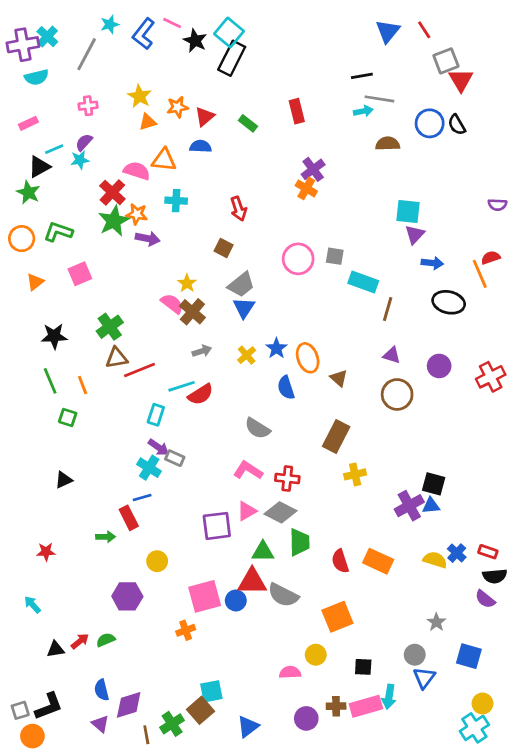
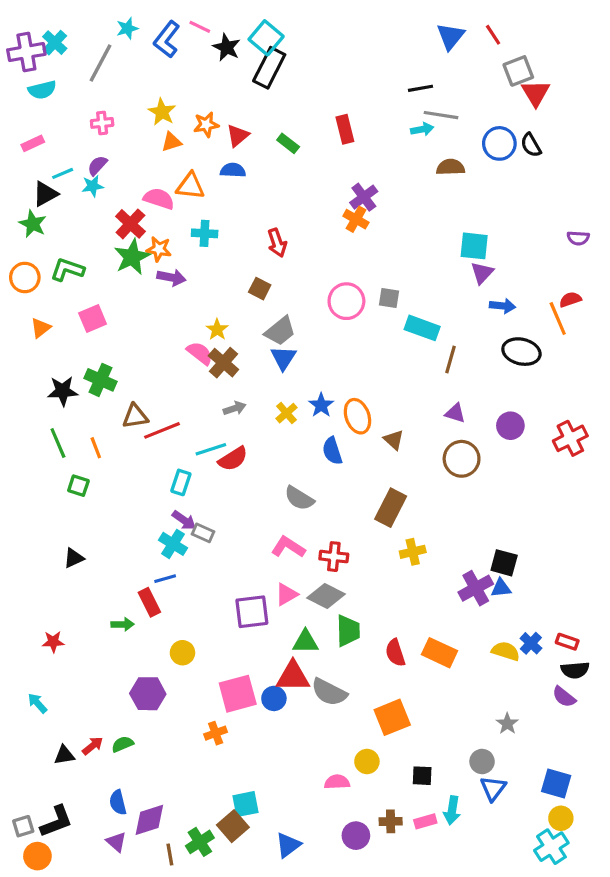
green cross: (110, 327) -> (100, 380), moved, turned -30
blue square: (469, 656) -> (556, 784), moved
pink rectangle: (366, 706) -> (425, 821), size x0.6

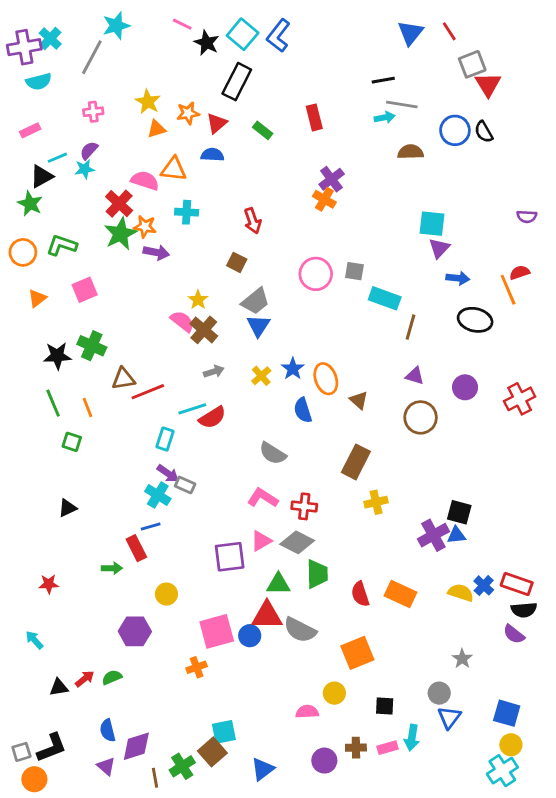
cyan star: (127, 28) -> (116, 26), size x1.4
blue L-shape: (167, 39) -> (278, 36), moved
black rectangle: (269, 68) -> (237, 82), moved
red rectangle: (567, 642) -> (517, 584), size x1.5

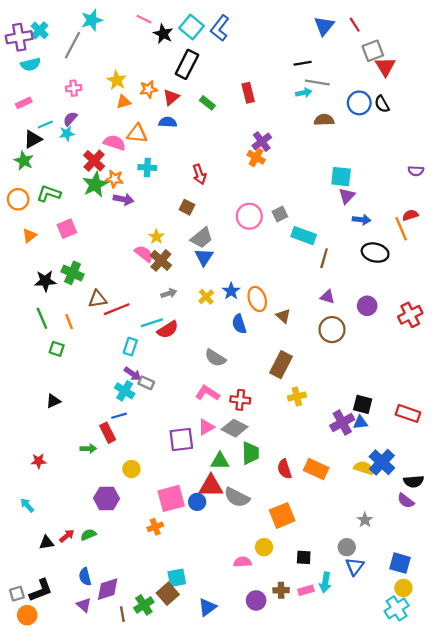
gray square: (354, 271) -> (280, 214), turned -35
red rectangle: (517, 584) -> (408, 413), moved
blue cross: (484, 585) -> (382, 462), size x1.6

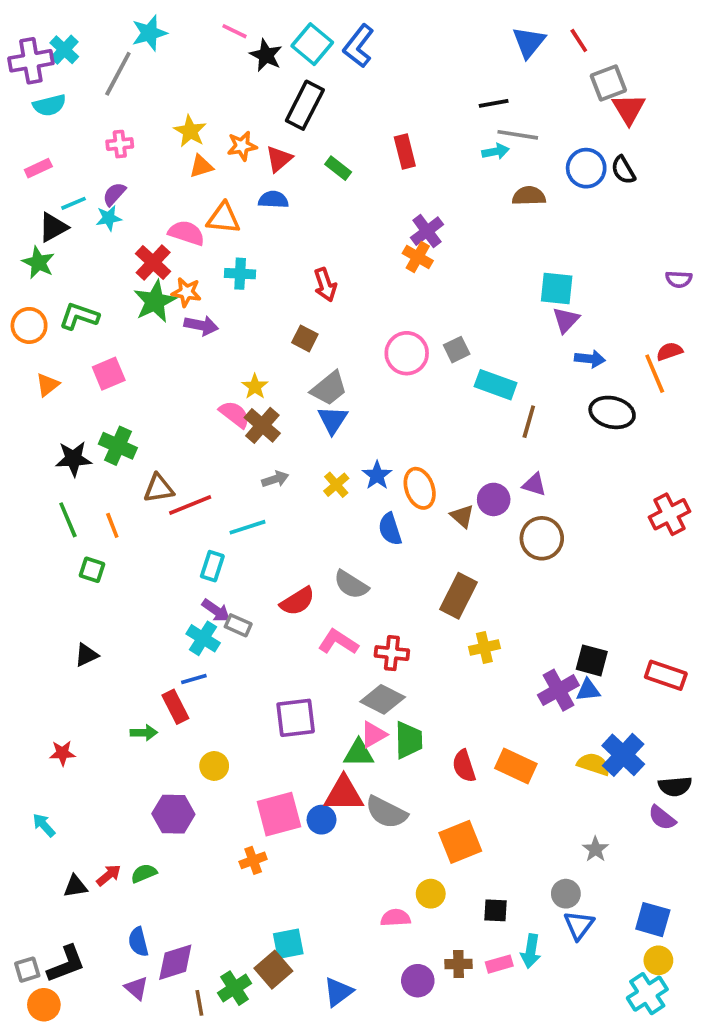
purple circle: (367, 306) -> (494, 499), moved
red semicircle: (168, 330) -> (297, 601), moved
pink triangle: (206, 427) -> (373, 735), moved

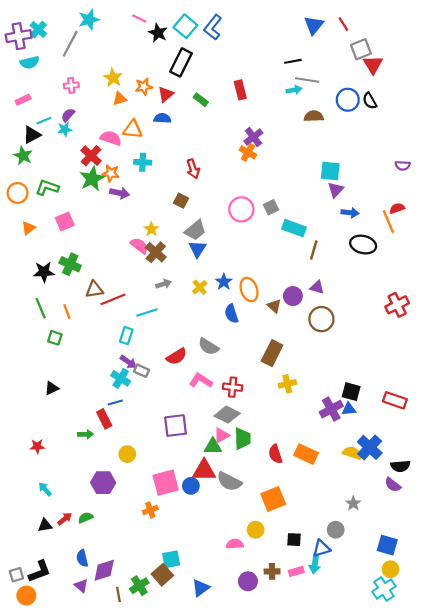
cyan arrow: (44, 825) -> (45, 489), moved
blue triangle: (579, 925) -> (321, 548), moved, turned 36

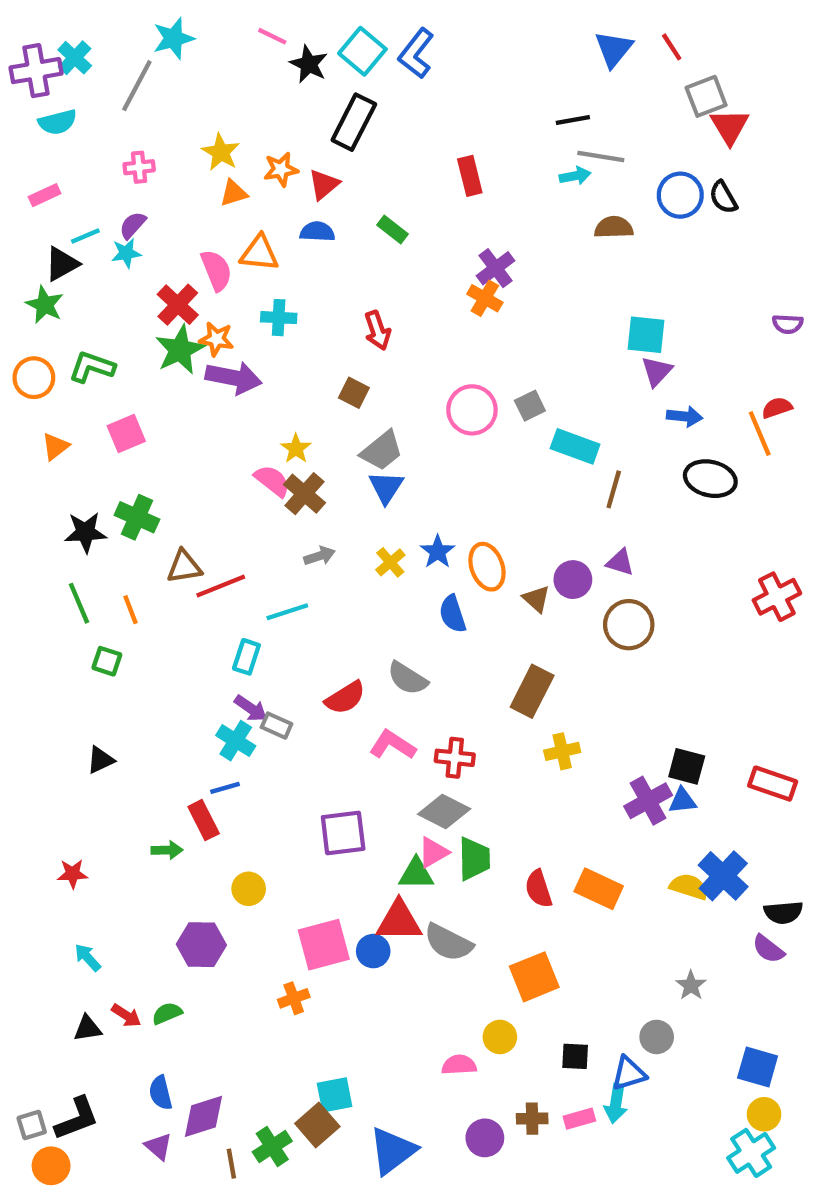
green rectangle: (201, 100) -> (393, 229), moved
pink semicircle: (111, 138) -> (216, 270), turned 50
purple arrow: (120, 193) -> (234, 378), size x1.4
red arrow: (65, 519) -> (126, 1015), turned 72
blue triangle: (201, 588) -> (393, 1151), size x1.4

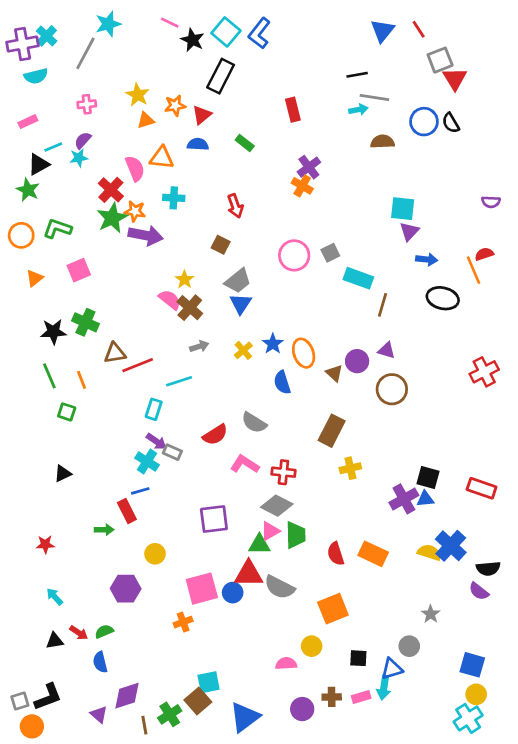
blue semicircle: (161, 1093) -> (100, 662), moved

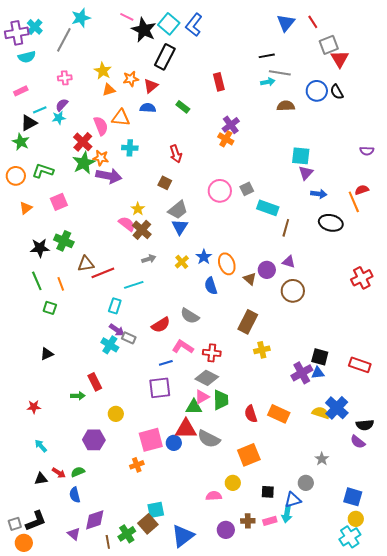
black star: (192, 40) -> (144, 30), size x1.4
blue line: (140, 491) -> (166, 363), moved

